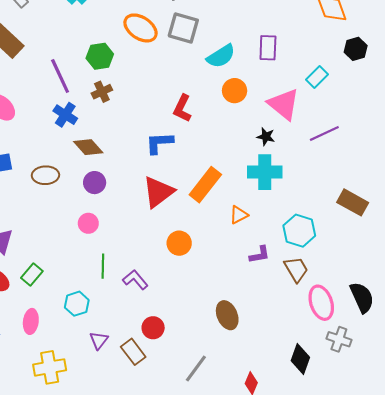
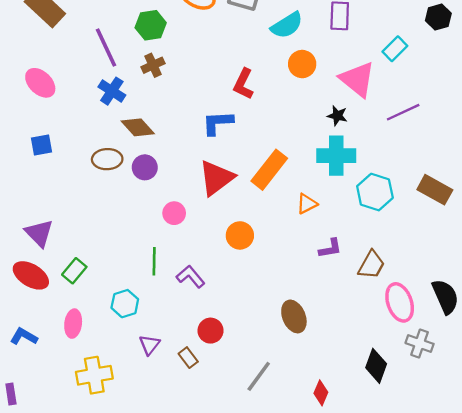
brown ellipse: (45, 175) -> (107, 159), moved
pink circle: (88, 223) -> (174, 213), moved
cyan hexagon: (299, 231) -> (375, 192), moved
brown trapezoid: (296, 269) -> (371, 265), turned 60
brown rectangle: (133, 352) -> (188, 358), size x0.7

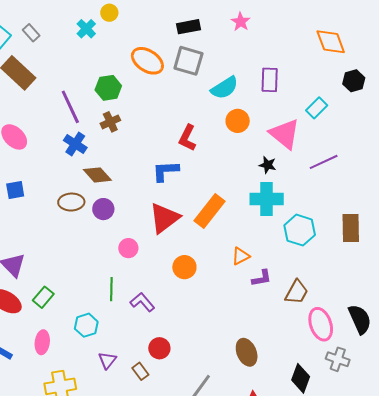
brown rectangle: (435, 190) -> (351, 228), turned 60
orange triangle: (307, 204) -> (241, 256), moved
brown ellipse: (294, 316) -> (247, 352), moved

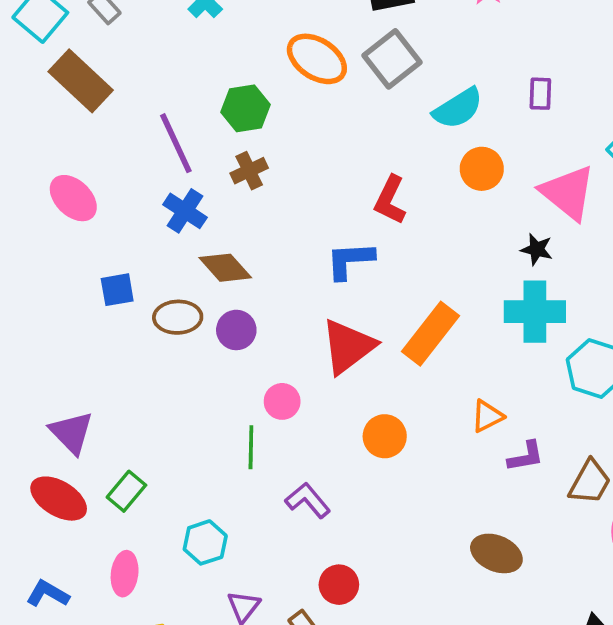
gray square: (188, 61) -> (392, 59), turned 36
purple rectangle: (270, 80) -> (540, 94), size x0.7
blue square: (15, 190) -> (117, 290), moved
green line: (111, 289) -> (251, 447), moved
brown ellipse: (247, 352) -> (496, 553), moved, turned -44

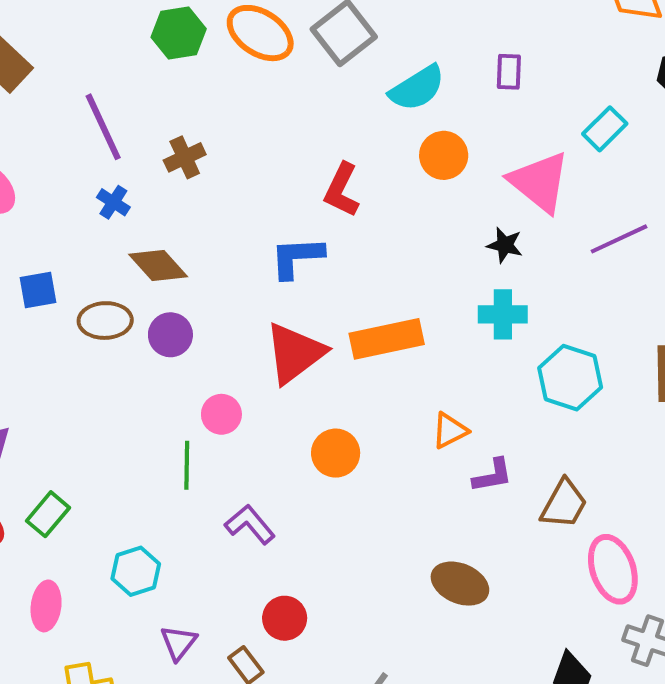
green hexagon: (245, 108) -> (179, 33), moved
blue cross: (185, 211) -> (113, 202), size x0.7
cyan cross: (535, 312) -> (503, 314), size x0.7
orange rectangle: (430, 334) -> (387, 339), turned 40

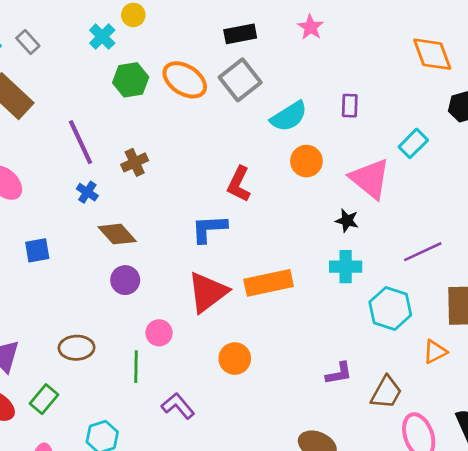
purple line: (619, 239) -> (423, 252), moved
brown ellipse: (105, 321) -> (76, 348), moved
orange triangle: (450, 431) -> (435, 352), moved

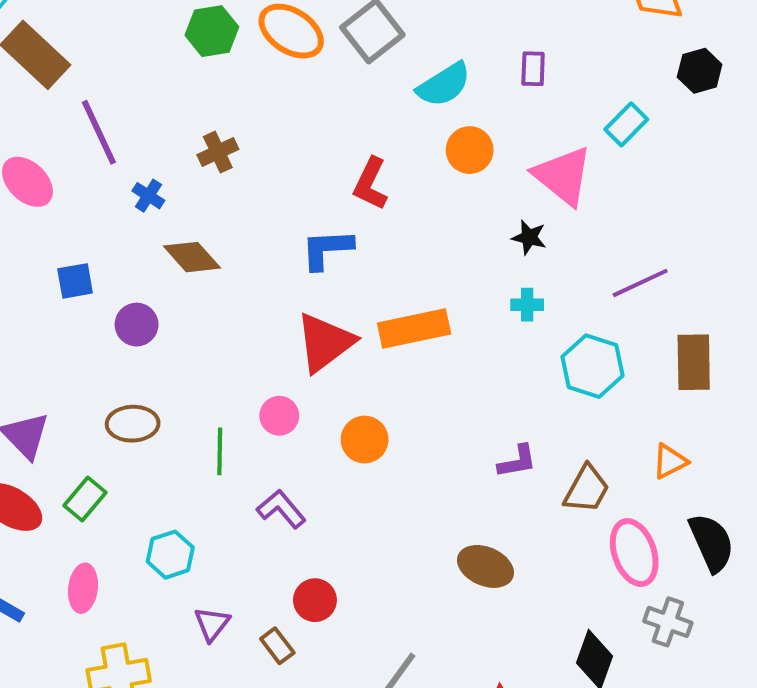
purple line: (81, 142) -> (99, 132), moved
cyan cross: (346, 267) -> (527, 305), size x0.7
purple circle: (125, 280) -> (137, 325), moved
pink circle: (159, 333) -> (279, 416), moved
orange triangle: (435, 352) -> (670, 461), moved

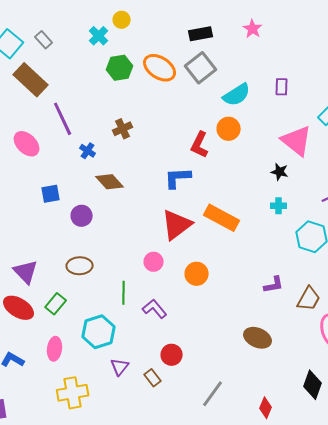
orange circle: (470, 150) -> (229, 129), moved
orange rectangle: (414, 328) -> (222, 218), turned 40
green line: (220, 451) -> (124, 293), moved
cyan hexagon: (170, 555) -> (99, 332), size x1.4

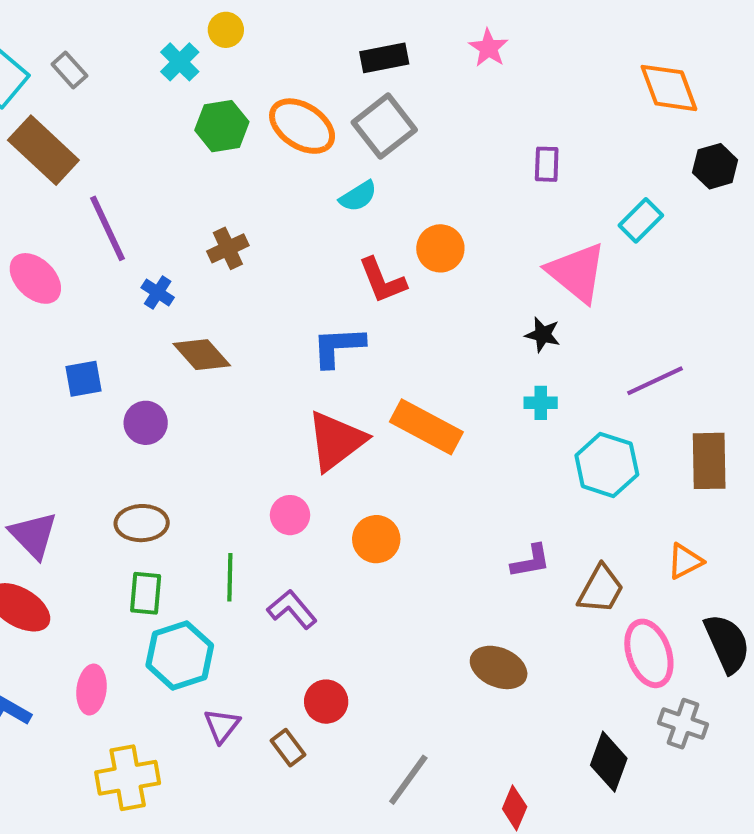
cyan semicircle: (237, 95) -> (358, 196), moved, size x0.7
red L-shape: (200, 145) -> (382, 280), turned -48
green rectangle: (56, 304) -> (146, 593), moved, turned -35

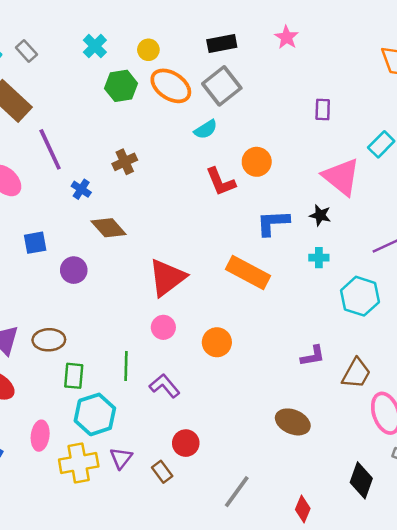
yellow circle: (226, 30) -> (148, 50), moved
blue L-shape: (338, 347) -> (273, 223), moved
red triangle: (336, 441) -> (167, 278), moved
brown ellipse: (142, 523) -> (49, 340), moved
yellow cross: (128, 778) -> (79, 463), moved

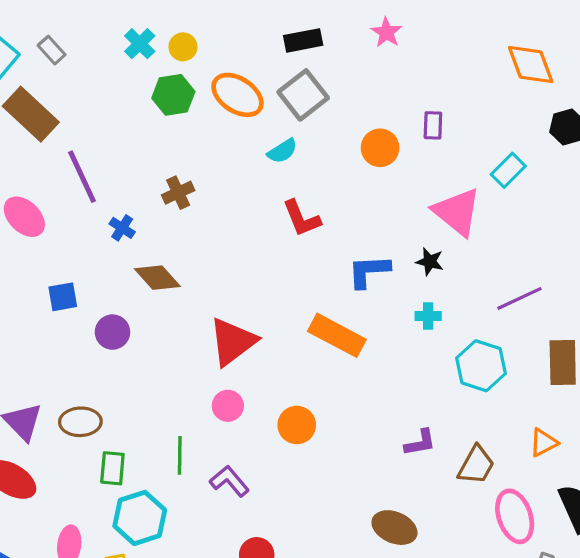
yellow circle: (148, 50) -> (183, 47), moved
orange circle: (257, 162) -> (380, 148), moved

